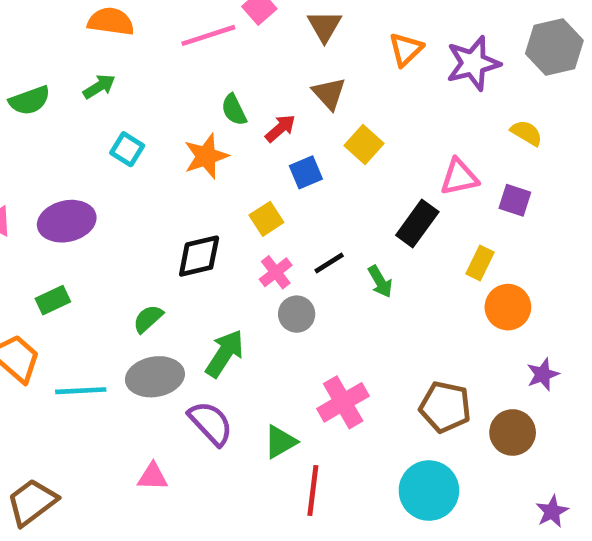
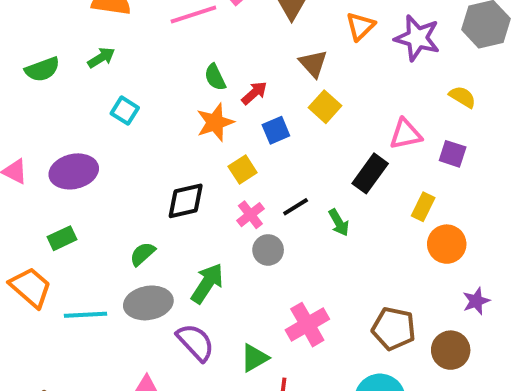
purple star: (473, 63) -> (417, 38), turned 30
brown triangle: (329, 93) -> (313, 63), moved
orange star: (206, 156) -> (215, 122), moved

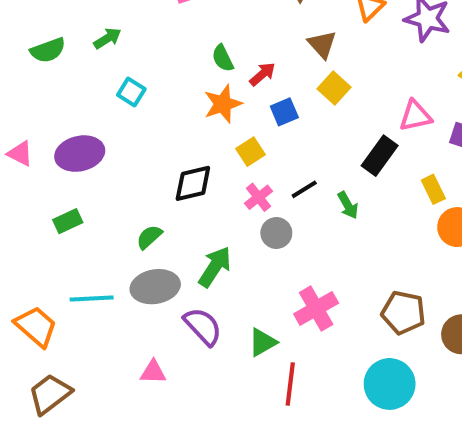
yellow rectangle: (423, 207) -> (433, 189), turned -52
orange trapezoid: (31, 287) -> (36, 326), moved

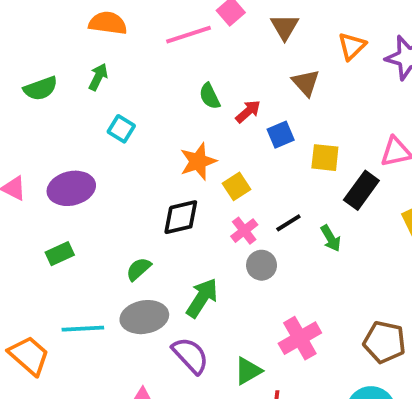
green arrow: (108, 38) -> (98, 77), turned -32
yellow square: (334, 88) -> (325, 158), moved, turned -36
orange star: (223, 104) -> (198, 161), moved
blue square: (284, 112) -> (281, 135), moved

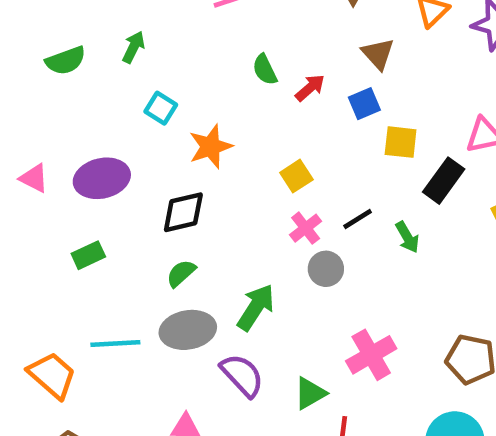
blue square: (281, 135) -> (364, 104), moved
orange star: (198, 161) -> (210, 147), moved
black diamond: (181, 217) -> (183, 212), moved

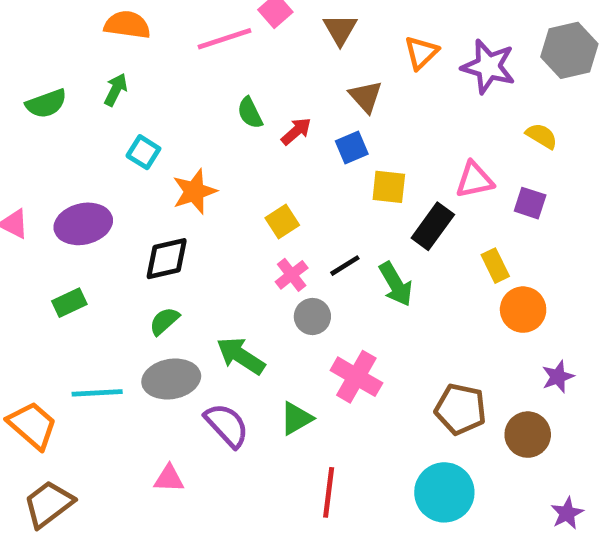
green arrow: (407, 237) -> (396, 284), size x1.4
green arrow: (256, 307) -> (241, 356), turned -90
pink cross: (371, 355) -> (356, 377), moved, turned -30
green triangle: (310, 393) -> (296, 418), moved

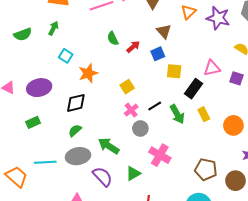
yellow rectangle: (495, 266) -> (204, 114), moved

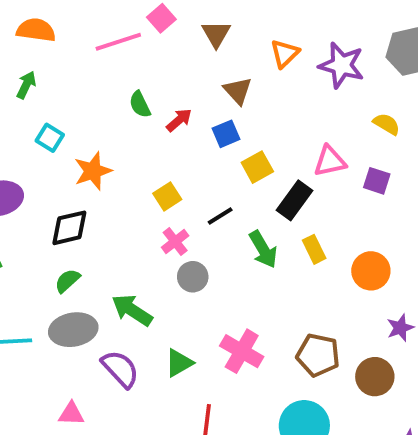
yellow square: (174, 71) -> (257, 167), turned -35
black line: (155, 106) -> (220, 216), moved
pink cross: (160, 155) -> (242, 351), moved

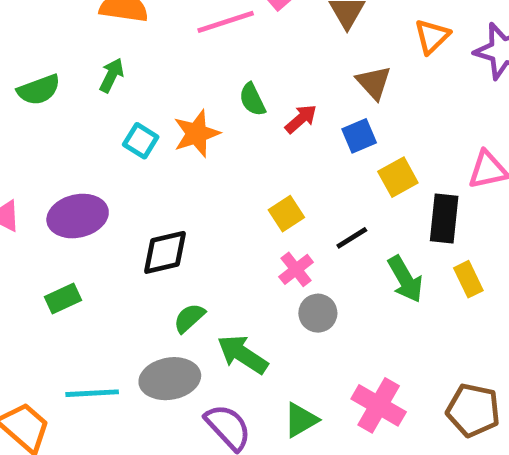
orange star: (93, 171) -> (197, 133), moved
black rectangle: (295, 200) -> (444, 218), turned -30
green semicircle: (67, 281) -> (189, 318), moved

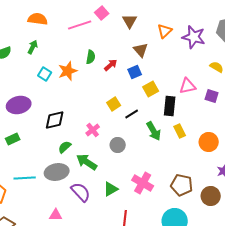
green semicircle: (252, 100) -> (91, 57), turned -144
yellow square: (286, 214) -> (114, 104), moved
pink cross: (296, 269) -> (93, 130), moved

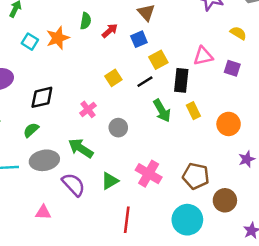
black line: (132, 114) -> (145, 82), moved
green semicircle: (65, 147) -> (31, 130), moved
brown circle: (211, 196) -> (225, 200), moved

